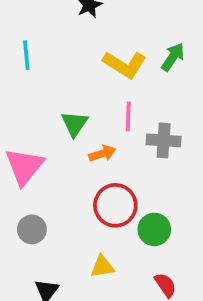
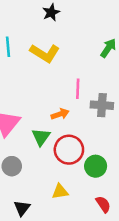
yellow L-shape: (125, 64) -> (45, 53), moved
green triangle: (75, 124) -> (41, 137), moved

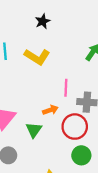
red circle: (69, 150) -> (75, 127), moved

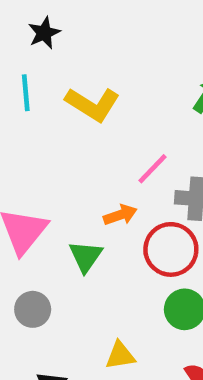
black star: (43, 21) -> (44, 33), moved
pink line: (66, 88) -> (152, 169), turned 42

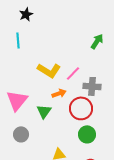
yellow L-shape: (93, 104) -> (49, 70), moved

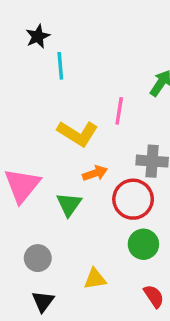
cyan line: (18, 40) -> (60, 66), moved
pink line: (73, 73) -> (119, 111), moved, turned -35
gray circle: (21, 134) -> (38, 258), moved

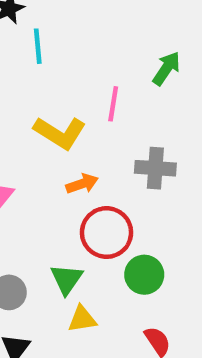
red circle: (133, 199) -> (107, 233), moved
green triangle: (69, 204) -> (67, 279), moved

